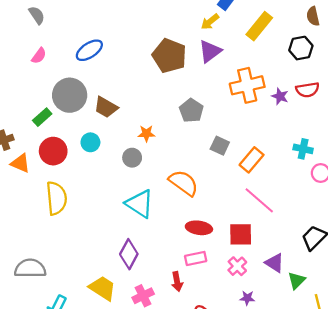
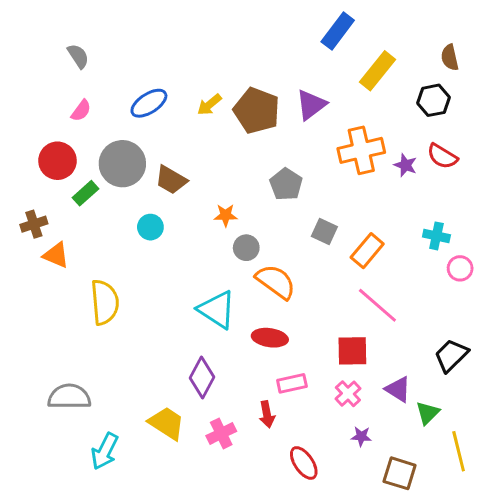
yellow arrow: (210, 22) -> (209, 105), moved
red semicircle: (307, 90) -> (442, 156), turned 40
red circle: (53, 151) -> (57, 161), moved
gray circle: (132, 158) -> (246, 248), moved
red ellipse: (199, 228) -> (270, 338), moved

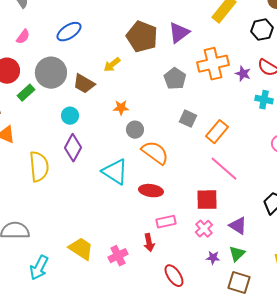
yellow arrow: (209, 105) -> (112, 65), moved
gray pentagon: (286, 184) -> (175, 79), moved
cyan cross: (436, 236) -> (264, 100), moved
purple diamond: (202, 377) -> (73, 148), moved
green triangle: (428, 413) -> (237, 254), moved

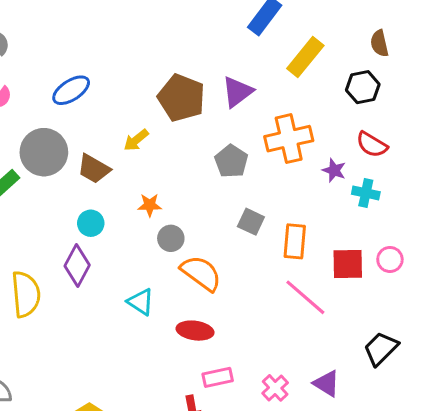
purple star: (243, 74) -> (334, 170), moved
cyan circle: (70, 116) -> (91, 223), moved
orange rectangle: (217, 132) -> (295, 241), turned -35
cyan triangle: (115, 172) -> (141, 302), size x0.7
red square: (207, 200) -> (348, 264), moved

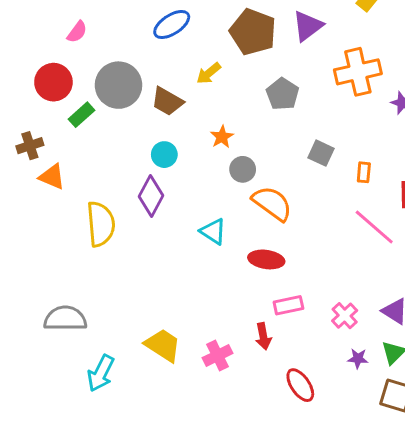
blue ellipse: (71, 90) -> (172, 25), moved
gray pentagon: (231, 161) -> (283, 94), moved
orange star: (150, 205) -> (222, 137), turned -30
orange rectangle: (295, 241) -> (364, 172), size x0.6

